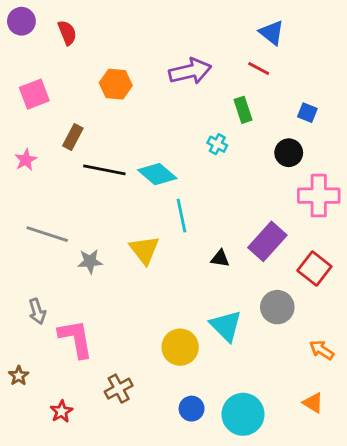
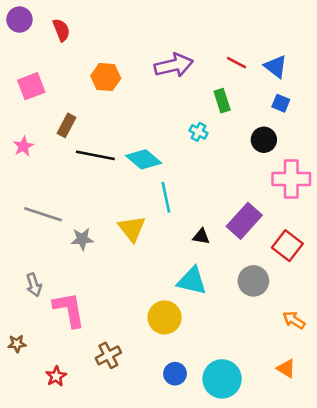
blue triangle: (272, 33) -> (276, 67), moved
cyan triangle: (226, 326) -> (192, 281), moved, turned -32
brown star: (19, 376) -> (17, 344), turned 30

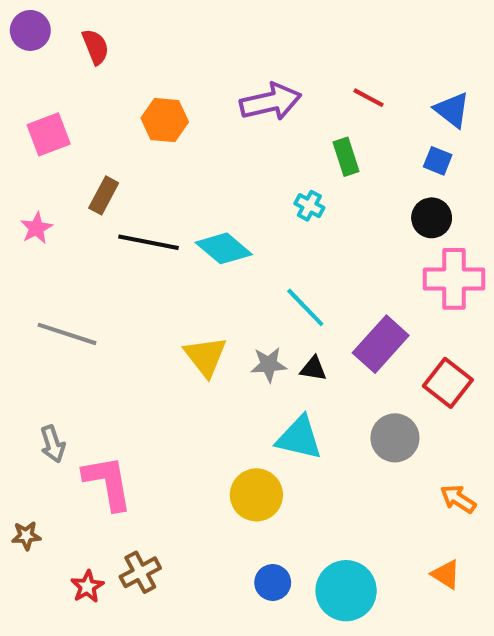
blue triangle: (276, 67) -> (452, 110), moved
black circle: (264, 140) -> (432, 218), moved
cyan line: (166, 197) -> (305, 307), moved, turned -32
gray star: (82, 239) -> (269, 365), moved
brown cross: (108, 355) -> (140, 572), moved

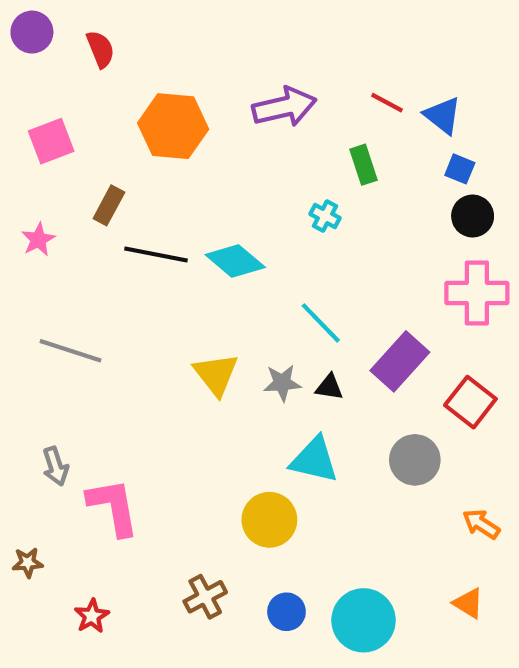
blue triangle: (452, 110) -> (443, 115), moved
orange hexagon: (165, 120) -> (173, 126), size x1.4
black circle: (432, 218) -> (473, 216), moved
brown cross: (140, 572) -> (205, 597), moved

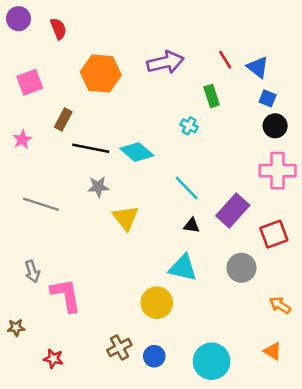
red line: (387, 103) -> (225, 60), turned 30
gray star: (282, 383) -> (98, 187), moved
red square: (470, 402) -> (274, 234), turned 32
blue circle: (286, 612) -> (154, 356), moved
red star: (92, 616) -> (53, 359), turned -30

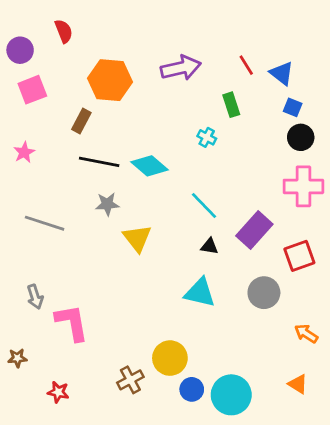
purple circle: (19, 19) -> (20, 50), moved
brown rectangle: (63, 120) -> (81, 121), moved
yellow circle: (157, 303) -> (170, 358), moved
blue circle: (154, 356) -> (192, 389), moved

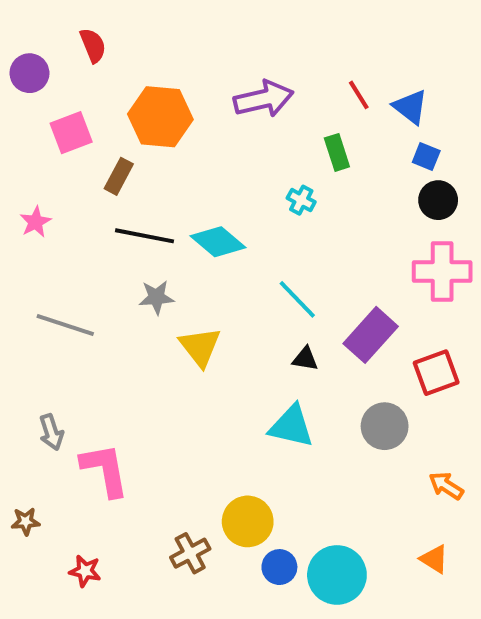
pink square: (32, 90) -> (71, 133), moved

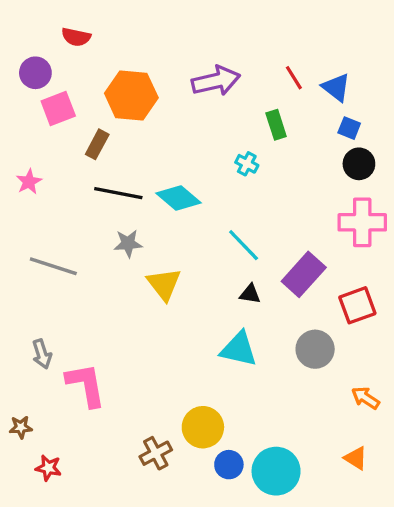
red semicircle: (93, 45) -> (76, 37), turned 124
purple circle: (29, 73) -> (35, 73), moved
red star: (85, 571) -> (48, 468), moved

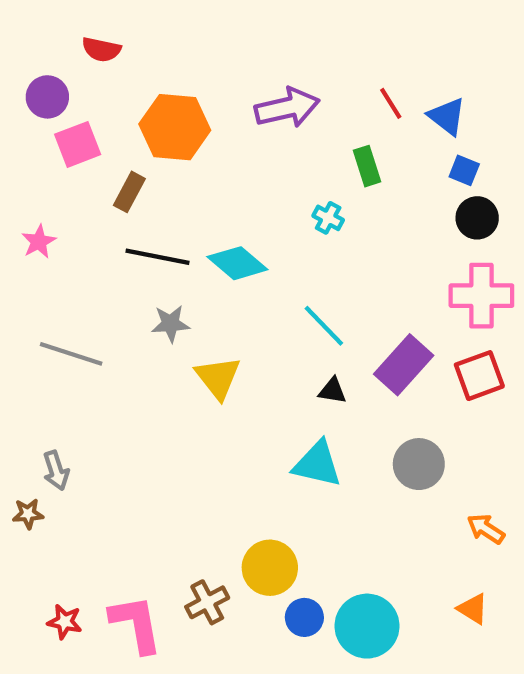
red square: (357, 305) -> (479, 376), moved
pink L-shape: (86, 385) -> (136, 624), moved
brown star: (21, 427) -> (28, 514), moved

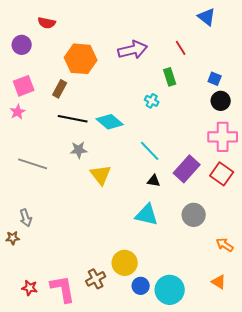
blue triangle: (447, 116) -> (207, 17), moved
pink square: (78, 144) -> (24, 86), moved
red square: (479, 376) -> (222, 174), turned -35

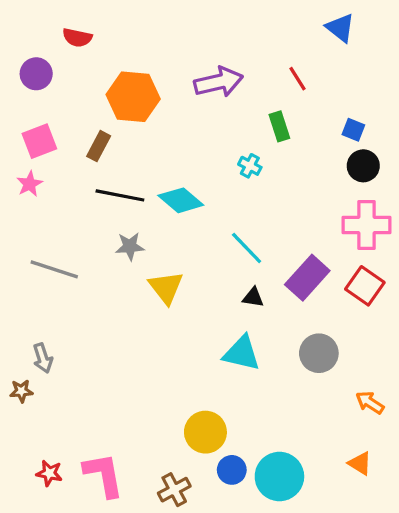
brown cross: (96, 279) -> (174, 490), moved

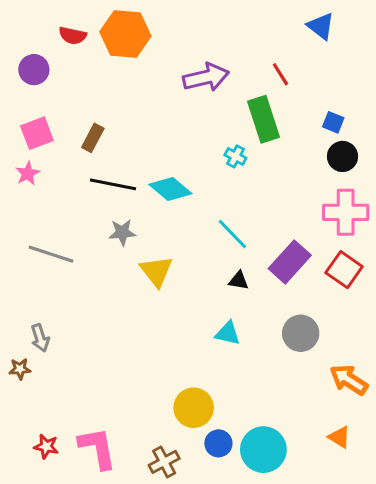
orange hexagon: (133, 97) -> (125, 34), moved
green rectangle: (279, 126) -> (263, 119), size x1.6
cyan triangle: (242, 353) -> (228, 333), size x0.7
orange arrow: (370, 403) -> (349, 380), size x1.4

